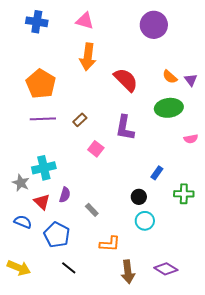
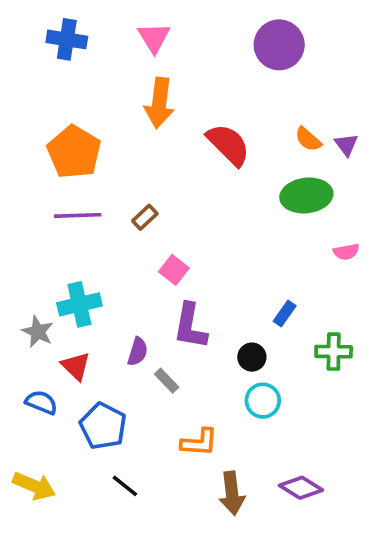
pink triangle: (85, 21) -> (154, 38), turned 42
purple L-shape: (125, 128) -> (190, 326), moved
purple semicircle: (65, 195) -> (138, 352), moved

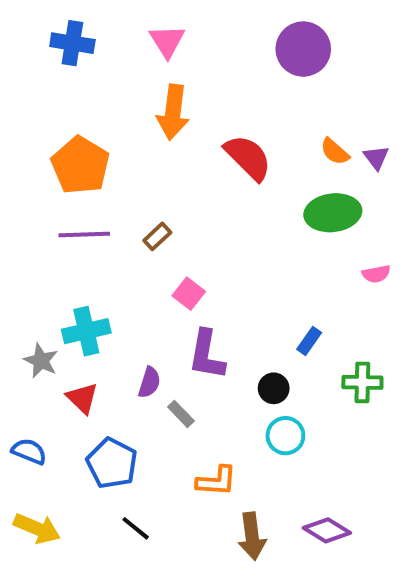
blue semicircle: (41, 402) -> (29, 451), moved

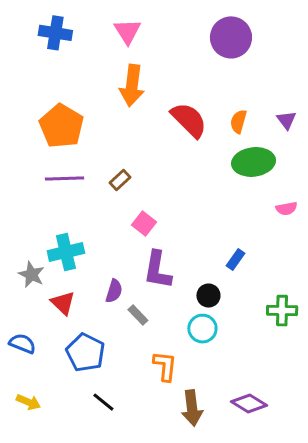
orange semicircle: (335, 152) -> (238, 121), moved, turned 65
green cross: (362, 382) -> (282, 311), moved
cyan circle: (285, 436) -> (202, 329), moved
orange L-shape: (216, 481) -> (165, 366), turned -88
yellow arrow: (37, 528) -> (28, 402), size x0.7

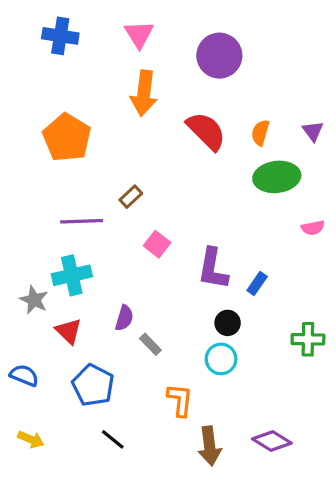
purple circle: (231, 37) -> (219, 56), moved
purple line: (64, 178) -> (82, 221), moved
purple L-shape: (157, 270) -> (213, 269), moved

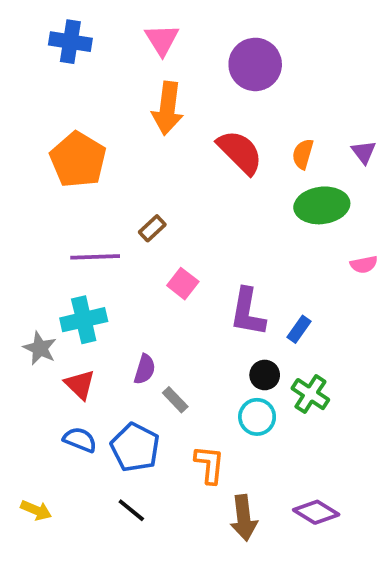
green cross: (308, 339) -> (310, 394), moved, turned 32
blue semicircle: (24, 375) -> (80, 440), moved
blue pentagon: (93, 385) -> (135, 447), moved

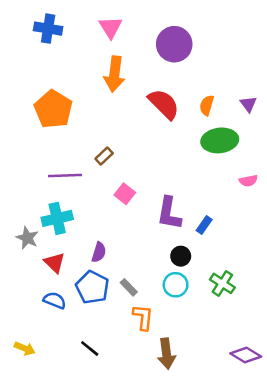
green cross: (310, 394) -> (222, 283), moved
gray rectangle: (175, 400) -> (129, 287), moved
blue pentagon: (135, 447) -> (92, 287), moved
purple diamond: (316, 512) -> (246, 355), moved

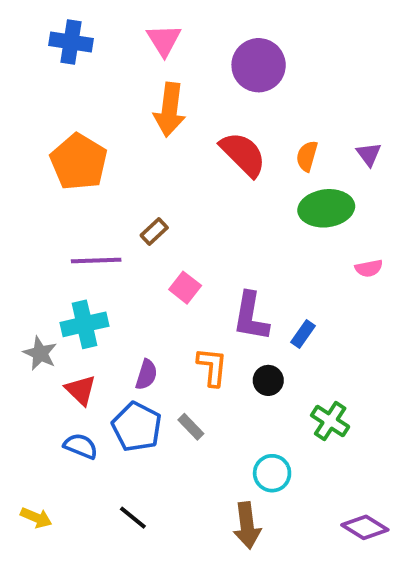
cyan circle: (176, 285) -> (272, 473), moved
orange L-shape: (143, 317) -> (212, 367), moved

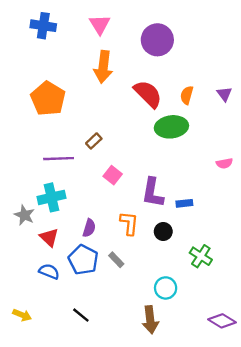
green ellipse: (326, 208) -> (171, 127), moved
blue rectangle: (303, 334) -> (184, 203), turned 49

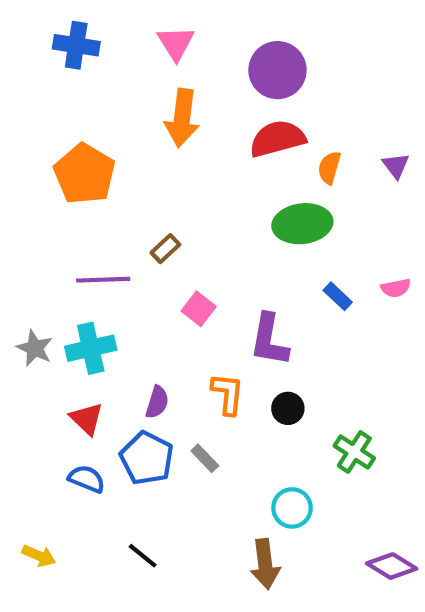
red semicircle: (148, 94) -> (277, 139), moved, turned -60
blue rectangle: (184, 203) -> (338, 296), moved, turned 49
gray star: (24, 215) -> (35, 348), moved

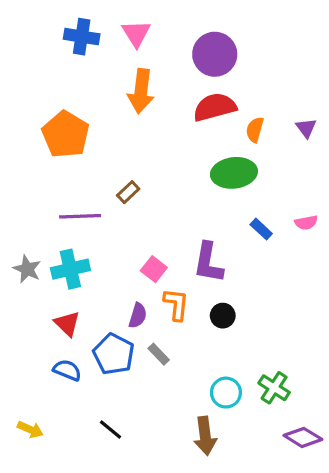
blue cross: (76, 45) -> (82, 37), moved
pink square: (199, 309) -> (154, 269), moved
purple semicircle: (157, 402) -> (138, 316), moved
green cross: (354, 452) -> (274, 388), moved

